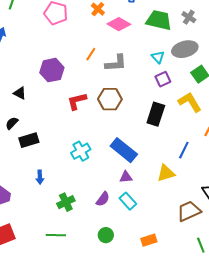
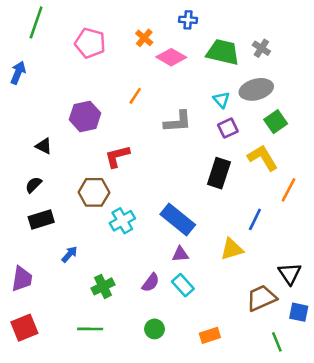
gray L-shape: (116, 63) -> (178, 122), moved
brown hexagon: (110, 99) -> (94, 192), moved
black rectangle: (29, 140) -> (41, 219), moved
blue arrow: (40, 177) -> (70, 254), turned -136

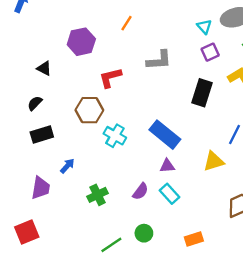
gray L-shape: (178, 122) -> (159, 60), moved
cyan cross: (122, 221) -> (115, 136), turned -30
purple trapezoid: (22, 279) -> (41, 188), moved
green line: (90, 329) -> (111, 245), moved, turned -35

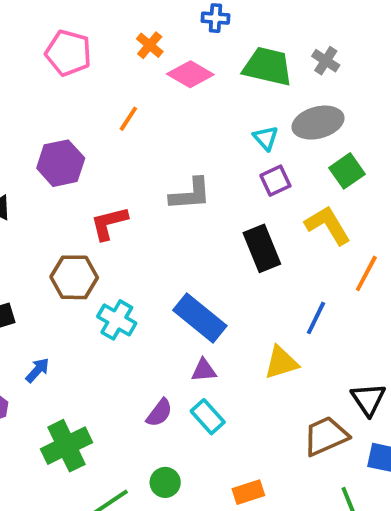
orange line: (127, 23) -> (128, 119), moved
black rectangle: (202, 93) -> (262, 248), turned -40
green cross: (98, 195) -> (66, 446), moved, size x1.4

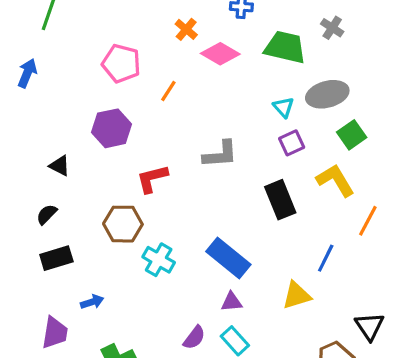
pink pentagon: (68, 53) -> (121, 63), moved
gray cross: (326, 61) -> (332, 28), moved
blue arrow: (37, 370) -> (92, 302), turned 30

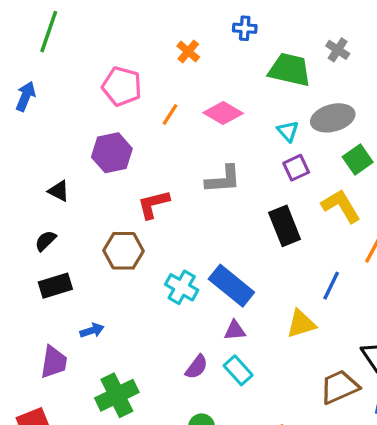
pink diamond: (220, 54) -> (223, 113), moved
cyan cross: (159, 260) -> (182, 287), moved

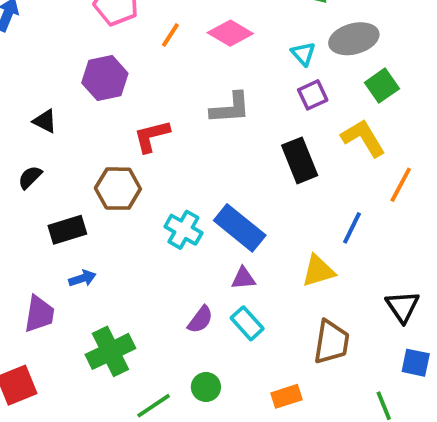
black rectangle: (55, 286) -> (67, 230), moved
brown trapezoid: (339, 387) -> (331, 342), moved, turned 123

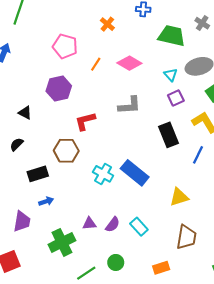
blue line: (352, 228) -> (198, 155), moved
purple triangle: (243, 278) -> (89, 223), moved

